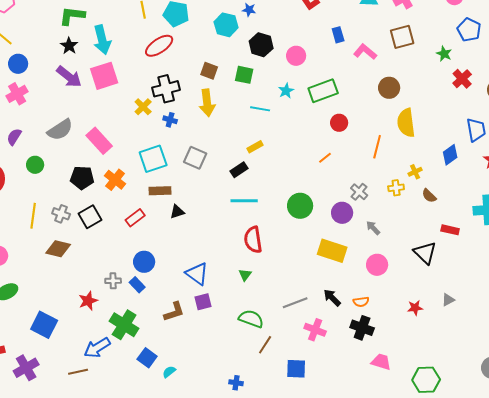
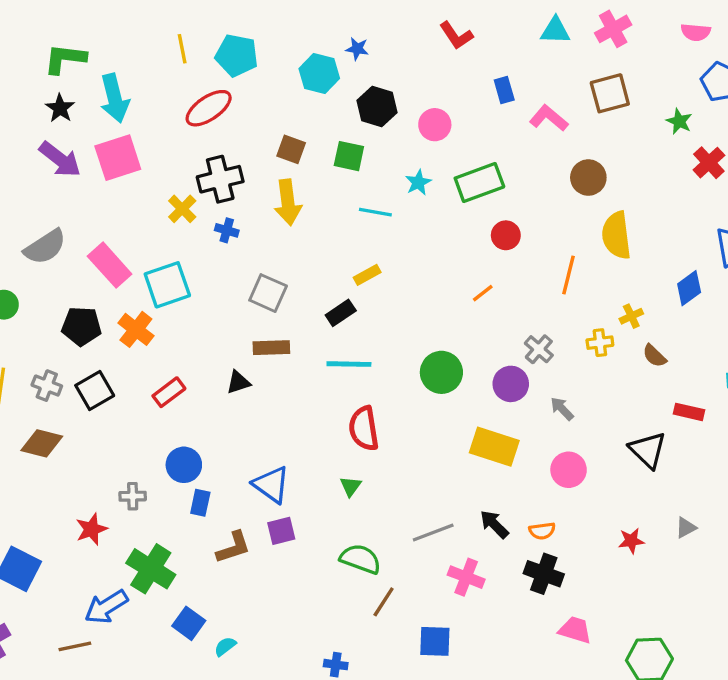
cyan square: (153, 159) -> (167, 285), moved
brown rectangle: (160, 191) -> (271, 348), moved
blue rectangle: (137, 285) -> (200, 503), moved, turned 56

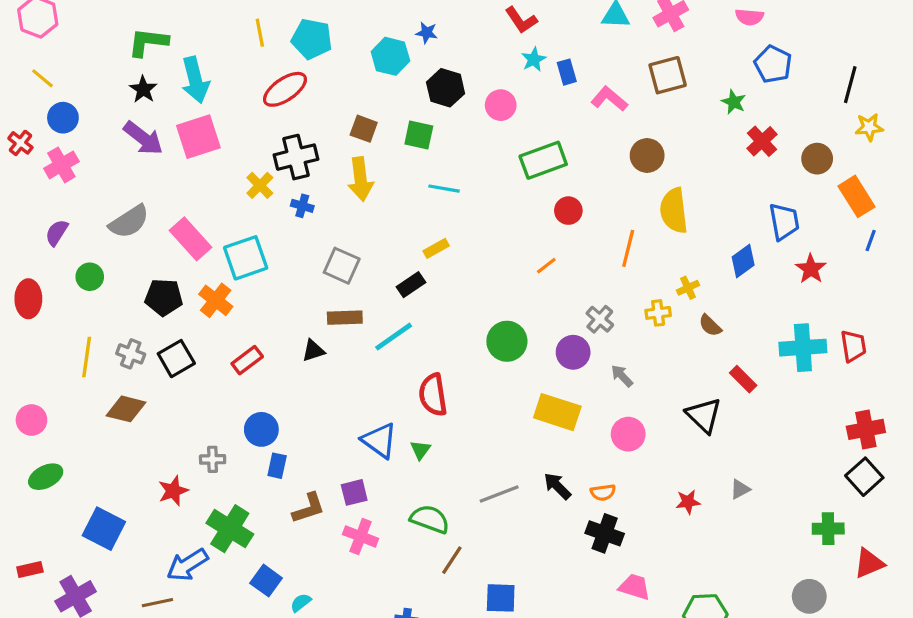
cyan star: (418, 182) -> (534, 59), moved
cyan line: (349, 364) -> (394, 337), moved, turned -36
red rectangle: (689, 412) -> (743, 379), turned 32
blue triangle: (271, 485) -> (379, 440), moved
pink cross: (466, 577) -> (361, 536), moved

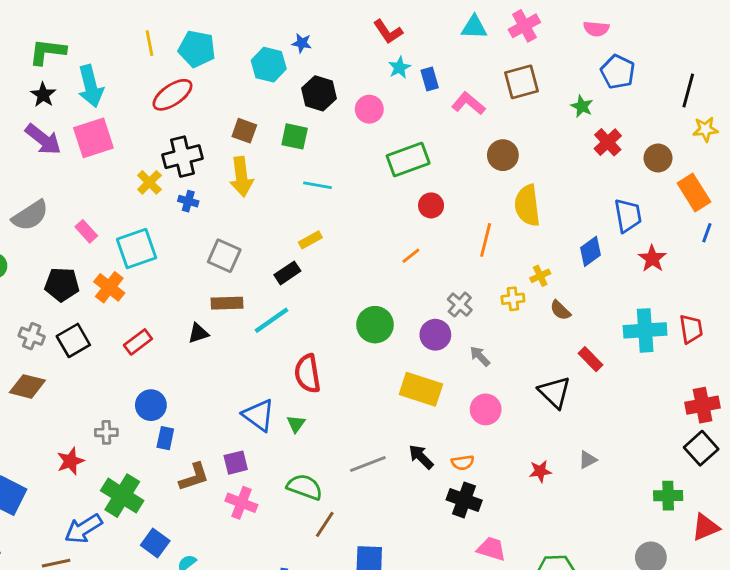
pink rectangle: (191, 239) -> (86, 231), size x0.6

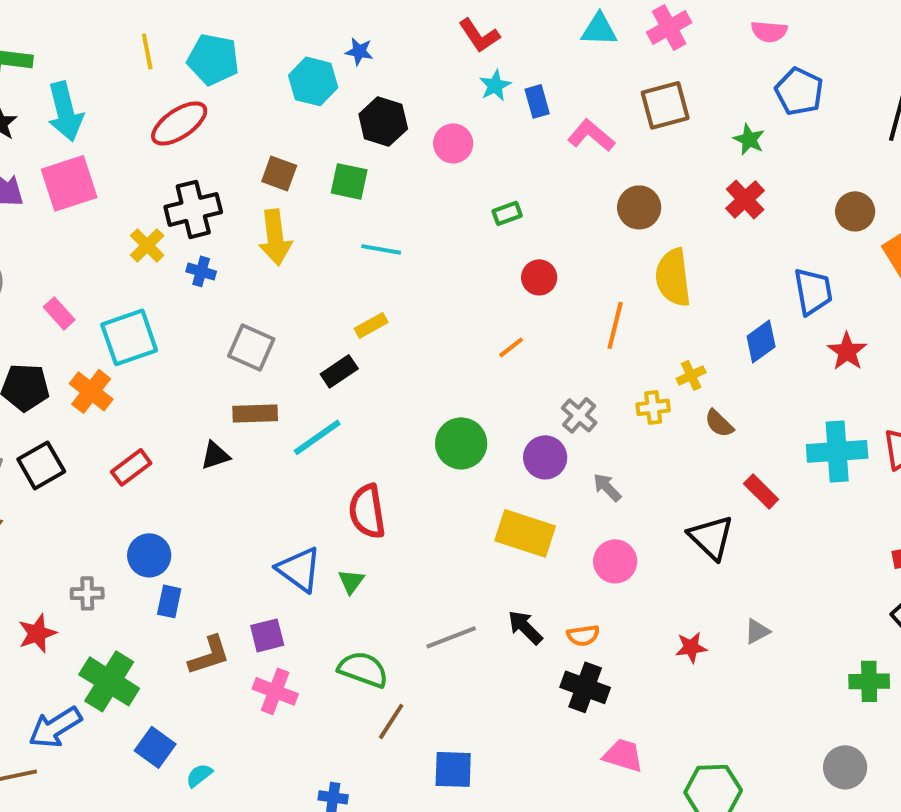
red cross: (608, 142) -> (745, 199), moved
green rectangle: (408, 159) -> (507, 213), size x0.5

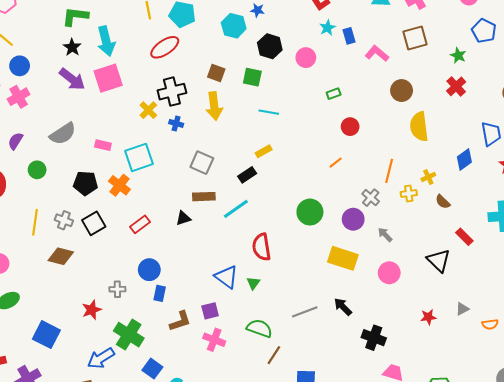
pink rectangle: (59, 313) -> (103, 145), turned -35
orange line: (615, 325) -> (389, 171), moved
orange semicircle: (583, 635) -> (490, 324), moved

